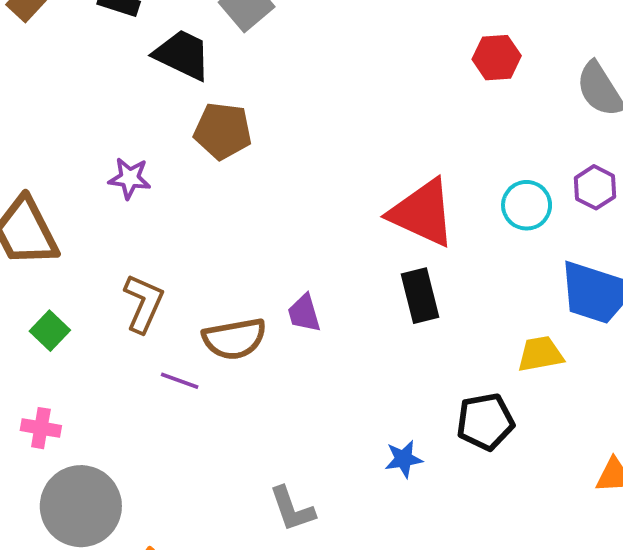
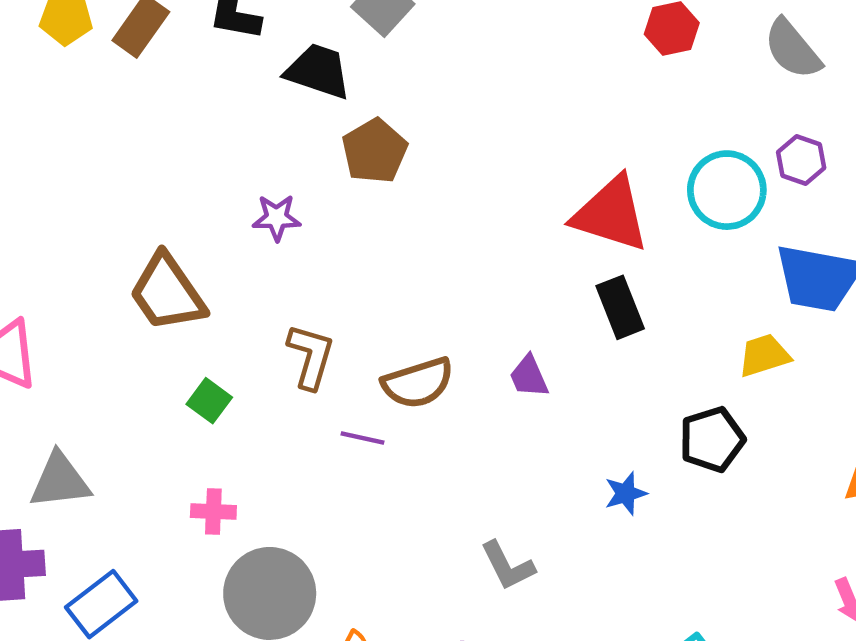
brown pentagon: (223, 131) -> (375, 151), turned -30
cyan circle: (527, 205) -> (727, 190), size x1.4
purple trapezoid: (304, 313) -> (529, 376), moved

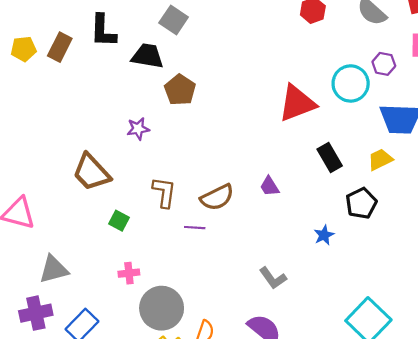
red triangle: (611, 214) -> (297, 103), turned -30
black rectangle: (620, 307) -> (330, 157), moved

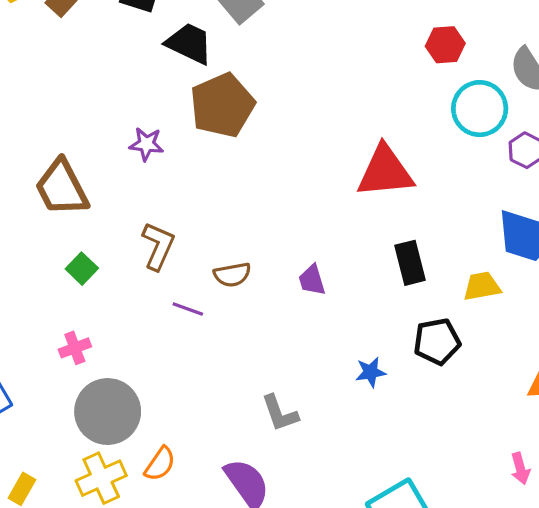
cyan circle: (351, 83) -> (480, 109), moved
brown pentagon: (180, 90) -> (222, 105), size x1.4
brown semicircle: (217, 197) -> (232, 275), size x0.7
pink cross: (129, 273) -> (75, 348), turned -30

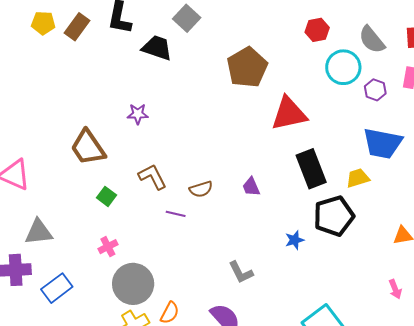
brown pentagon: (222, 105) -> (247, 67), moved
brown L-shape: (158, 246) -> (153, 177), turned -44
black rectangle: (410, 263) -> (311, 169), size x1.4
black pentagon: (437, 342) -> (334, 216), size x1.4

